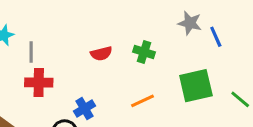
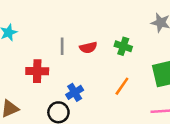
gray line: (31, 52) -> (62, 46), moved
orange line: (142, 101) -> (122, 86), turned -30

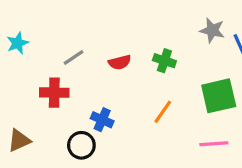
gray line: (62, 46) -> (73, 57), moved, turned 56
blue cross: (75, 92) -> (102, 120), turned -35

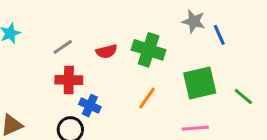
green cross: (164, 61) -> (149, 50), size x1.5
red cross: (54, 93) -> (69, 80), moved

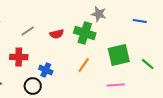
gray star: (194, 21) -> (99, 14), moved
blue line: (219, 35) -> (140, 21), moved, turned -56
red cross: (69, 80) -> (19, 57), moved

